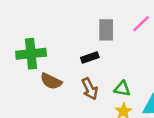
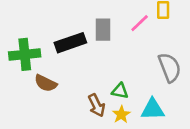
black rectangle: (90, 57) -> (70, 43), moved, size x1.6
brown arrow: (90, 89) -> (97, 105), moved

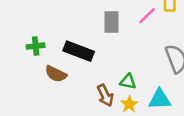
black rectangle: (70, 43) -> (79, 51), moved, turned 40
green cross: (25, 54) -> (36, 46), size x0.6

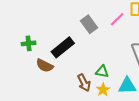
gray rectangle: (112, 22) -> (89, 24), turned -36
black rectangle: (79, 51) -> (63, 47), turned -60

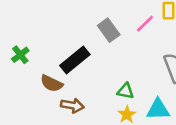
green cross: (29, 43) -> (20, 55), moved, turned -32
brown arrow: (84, 83) -> (72, 105), moved, turned -54

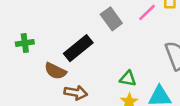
green cross: (20, 55) -> (25, 43), turned 30

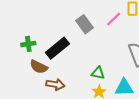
green cross: (25, 43) -> (28, 44), moved

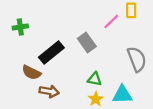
gray rectangle: (84, 24) -> (87, 43), moved
green cross: (28, 44) -> (20, 27), moved

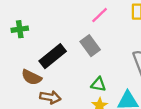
pink line: (111, 21) -> (100, 15), moved

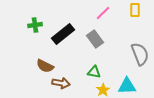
black rectangle: (53, 56) -> (63, 34), moved
green triangle: (98, 84) -> (94, 72), moved

